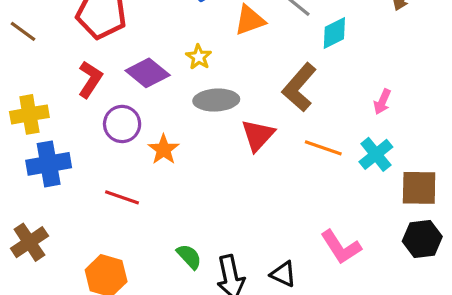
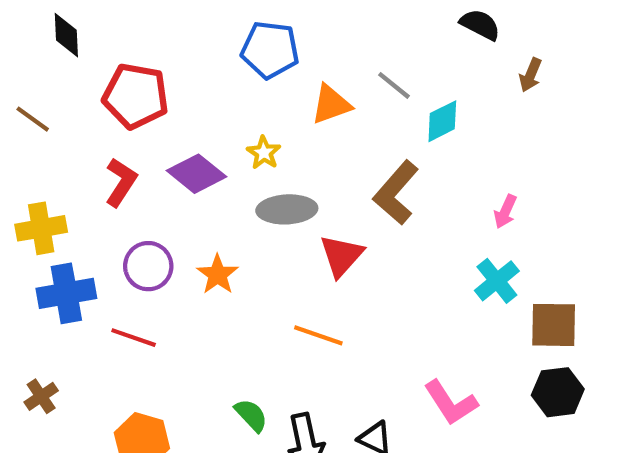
purple circle: (122, 124) -> (148, 266), moved
orange line: (323, 148) -> (318, 335), moved
red line: (122, 197) -> (134, 338), moved
brown cross: (29, 242) -> (41, 396), size x0.7

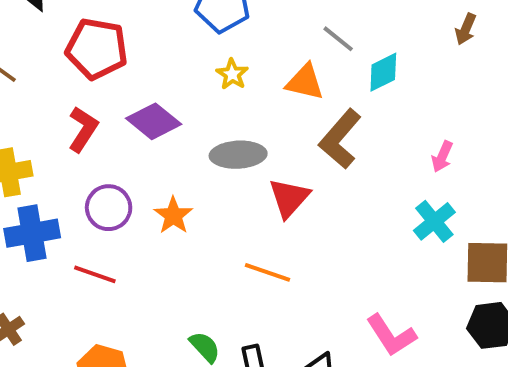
orange triangle: (331, 104) -> (305, 82), moved, turned 33
yellow star: (264, 153) -> (232, 74), moved

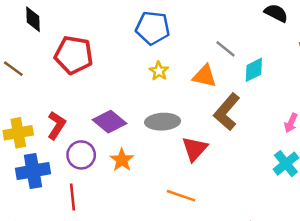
purple diamond: (154, 121) -> (110, 122), moved
red L-shape: (83, 129) -> (56, 125), moved
red line: (95, 274) -> (72, 197), turned 65

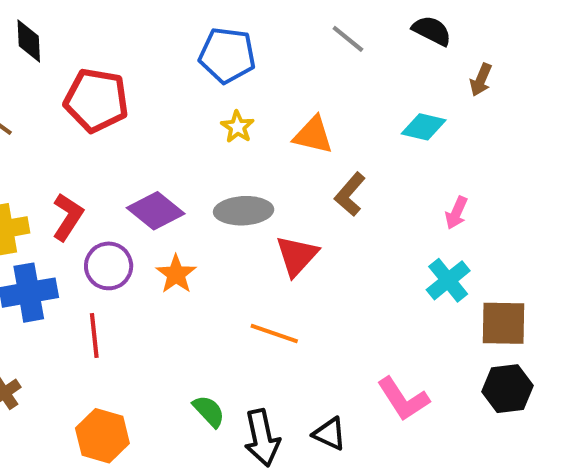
gray line: (225, 49) -> (348, 39), moved
cyan diamond: (254, 70) -> (424, 127), moved, turned 40
brown L-shape: (227, 112) -> (350, 194), size x0.7

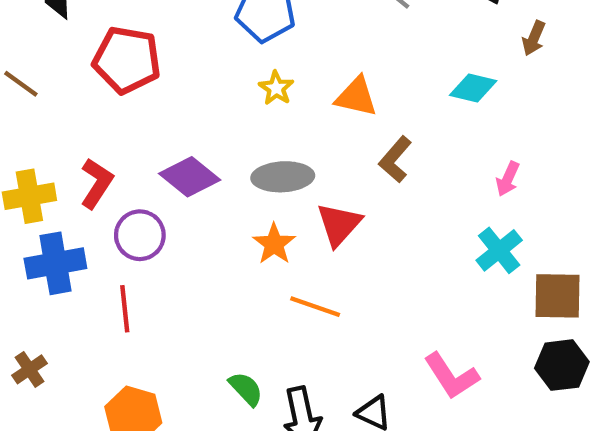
orange star: (176, 274) -> (274, 244), moved

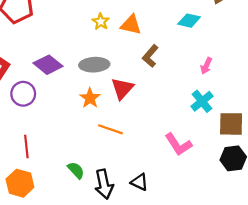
yellow star: (276, 88) -> (101, 22), moved
red line: (125, 309) -> (26, 147), moved
pink L-shape: (451, 376) -> (178, 144), moved

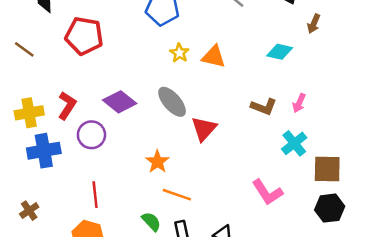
brown L-shape: (150, 56) -> (264, 107), moved, turned -110
gray ellipse: (94, 65) -> (172, 102), turned 52
orange star: (90, 98) -> (157, 162), moved
orange line: (110, 129) -> (177, 195), moved

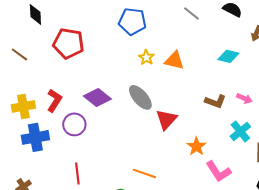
pink arrow: (299, 103) -> (244, 98), turned -91
orange star: (157, 162) -> (196, 146), moved

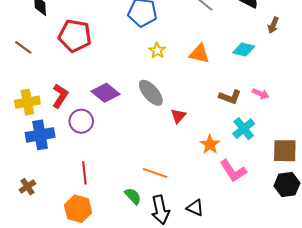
orange triangle: (174, 60) -> (199, 54), moved
red triangle: (166, 119) -> (178, 116), size x0.7
cyan cross: (240, 131) -> (244, 129), moved

